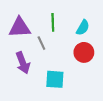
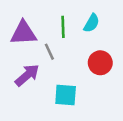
cyan semicircle: (83, 28) -> (92, 23), moved
purple arrow: (23, 63) -> (27, 75), turned -110

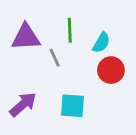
cyan semicircle: (92, 23) -> (101, 43), moved
purple arrow: (27, 75) -> (23, 104), moved

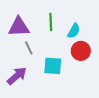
gray line: (55, 58) -> (29, 48), moved
cyan square: (72, 106) -> (53, 66), moved

